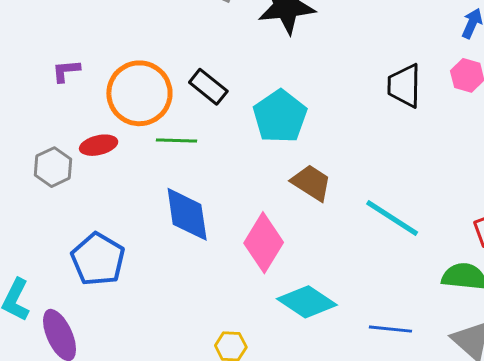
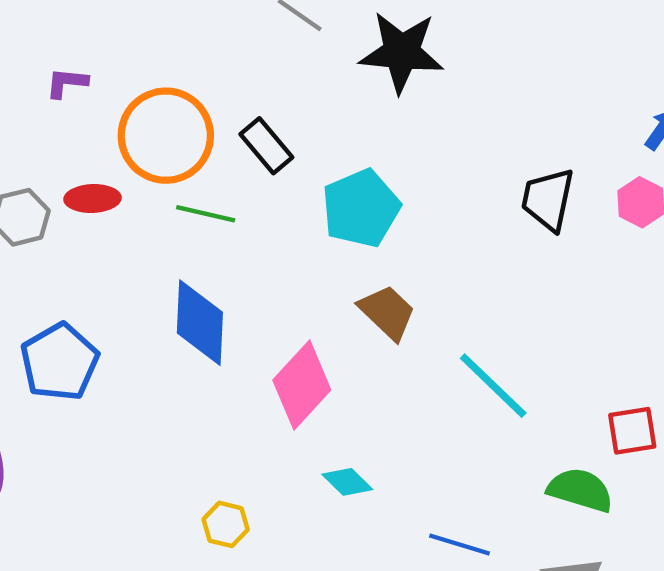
cyan diamond: (307, 302) -> (347, 482), size x0.6

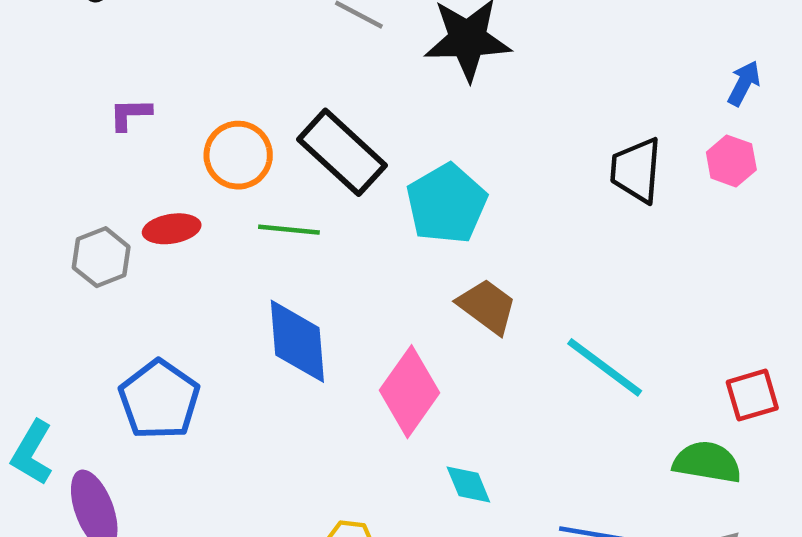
orange circle: (166, 136) -> (238, 155), size x0.7
black rectangle: (266, 146) -> (342, 152), size x1.5
cyan diamond: (347, 482) -> (468, 484), turned 30

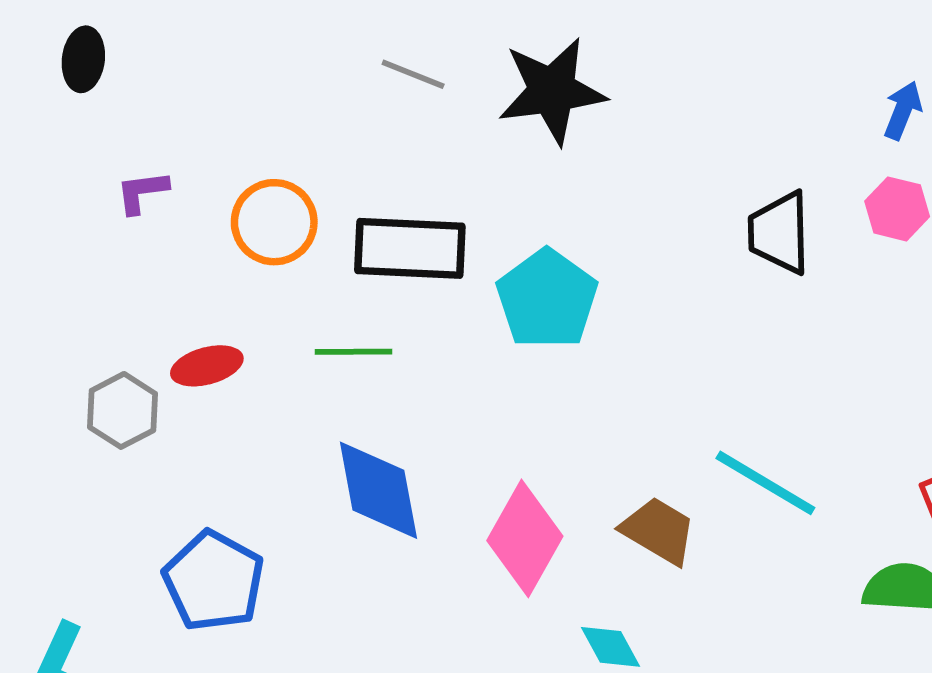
purple L-shape: (130, 114) -> (142, 192), moved
black rectangle: (342, 152) -> (410, 248), turned -34
orange circle: (238, 155) -> (274, 222), moved
brown trapezoid: (487, 306) -> (659, 531), moved

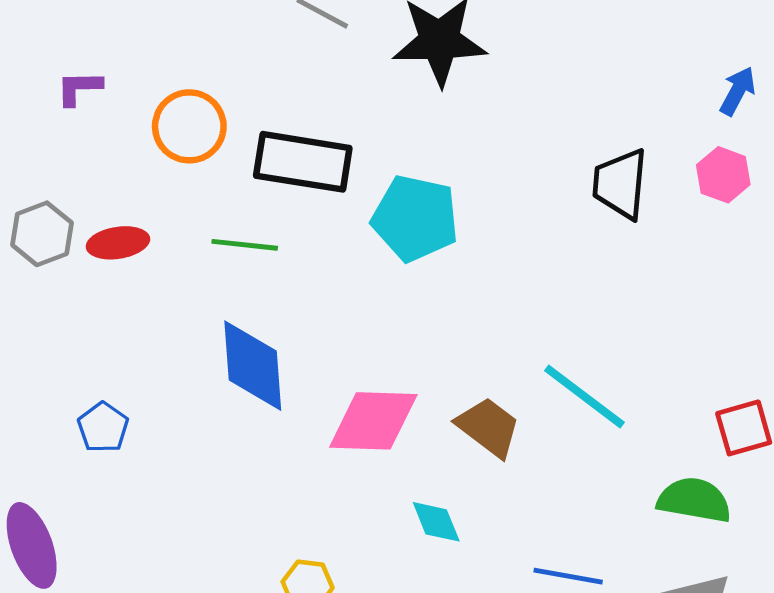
cyan pentagon: (547, 299) -> (415, 218), turned -30
gray hexagon: (123, 410) -> (42, 234), moved
pink diamond: (525, 538) -> (373, 421), turned 56
blue pentagon: (214, 581) -> (103, 427), size x0.6

